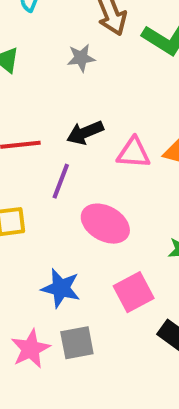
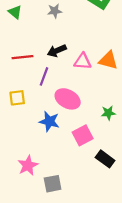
blue star: (61, 288) -> (49, 121), moved
gray square: (77, 343) -> (53, 184), moved

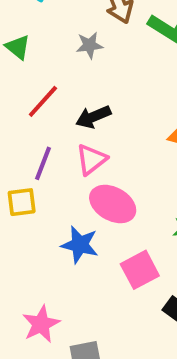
red line: (23, 57) -> (43, 101), moved, turned -42
pink triangle: (83, 61) -> (91, 159), moved, turned -42
purple line: (44, 76) -> (43, 163), moved

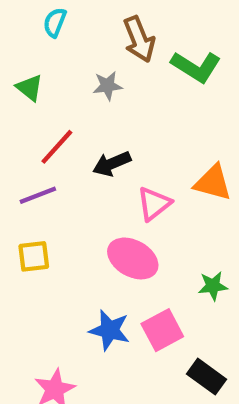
pink triangle: (91, 159) -> (154, 204), moved
purple line: (43, 163) -> (38, 195), moved, turned 48
blue star: (80, 245) -> (110, 330), moved

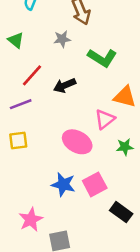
green L-shape: (196, 67) -> (102, 58), moved
pink triangle: (154, 204) -> (105, 119), moved
green star: (213, 286) -> (125, 147), moved

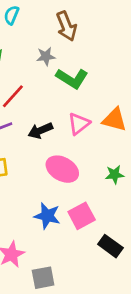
green L-shape: (102, 58) -> (72, 78), moved
black arrow: (65, 85) -> (40, 131), moved
pink triangle: (105, 119) -> (79, 124), moved

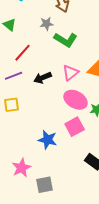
pink ellipse: (62, 169) -> (76, 100), moved
pink square: (82, 216) -> (75, 127), moved

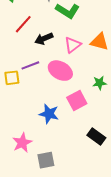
purple line: (14, 76) -> (30, 65), moved
black arrow: (43, 78) -> (44, 39), moved
pink ellipse: (76, 100) -> (60, 71), moved

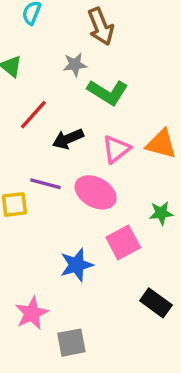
purple line: (30, 65) -> (45, 184), turned 36
blue star: (49, 114) -> (77, 265), turned -30

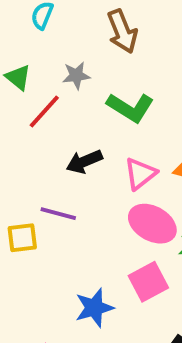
gray star: (75, 65) -> (76, 75), moved
red line: (33, 115) -> (44, 111), moved
pink ellipse: (96, 192) -> (152, 224), moved

